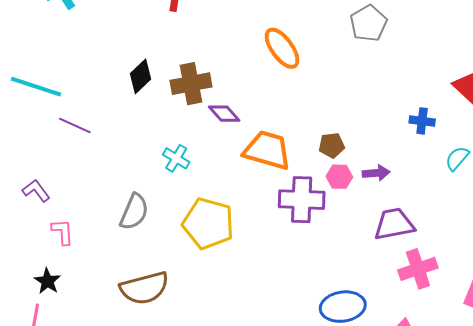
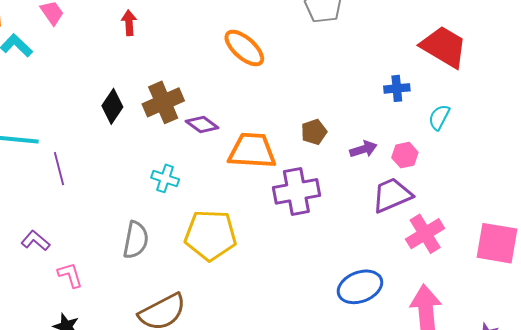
purple line: (75, 125) -> (59, 169), turned 64
pink hexagon: (339, 177) -> (405, 155), moved

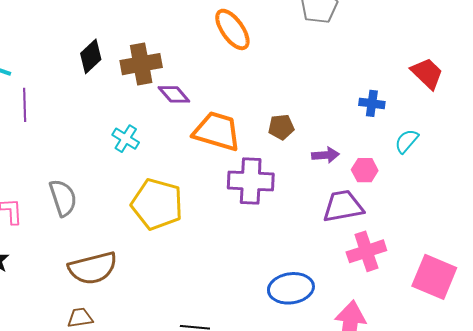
red trapezoid: (444, 47) -> (427, 73), size x0.7
gray semicircle: (136, 240) -> (63, 198), moved, turned -42

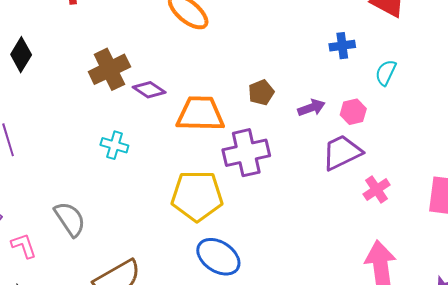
black diamond: (91, 56) -> (21, 55), moved
yellow pentagon: (157, 204) -> (197, 196), moved
pink cross: (366, 251) -> (377, 190), size x0.7
blue ellipse: (291, 288) -> (218, 257), moved, turned 57

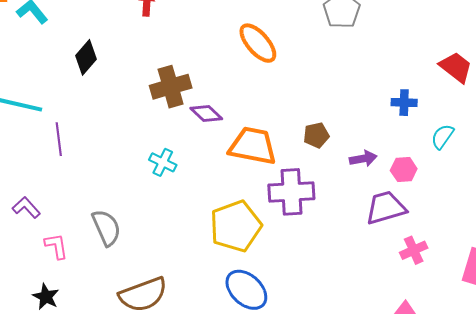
yellow pentagon: (197, 196) -> (236, 226), turned -30

